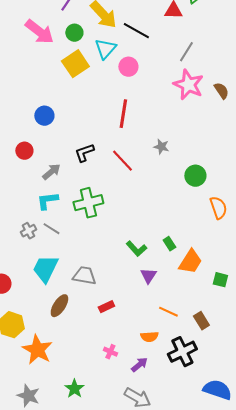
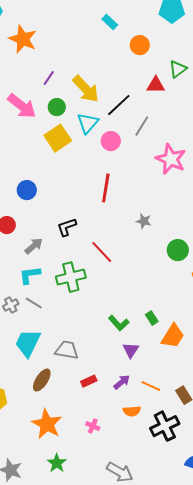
black line: (136, 31) -> (119, 105), turned -72
gray line: (186, 52) -> (142, 126), moved
red line: (122, 161) -> (102, 252), moved
orange star: (37, 350) -> (47, 424), moved
purple arrow: (139, 365) -> (122, 382), moved

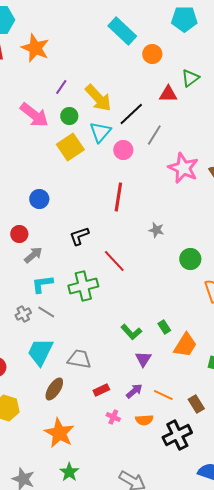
cyan rectangle: (110, 22) -> (122, 31), size x1.8
gray arrow: (34, 246) -> (33, 255), moved
pink cross: (93, 426) -> (113, 417), moved

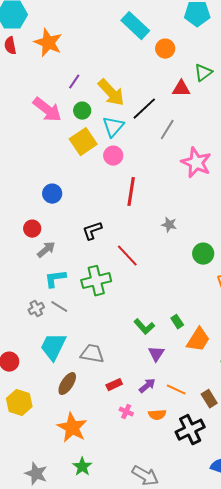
pink circle: (123, 150) -> (113, 156), moved

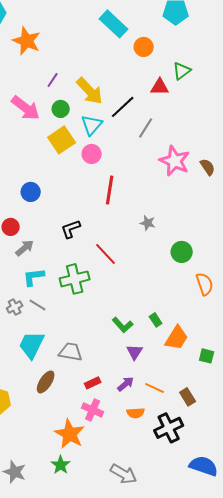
pink cross: (126, 412) -> (93, 410), moved, size x1.5
orange star: (72, 428) -> (70, 434), moved

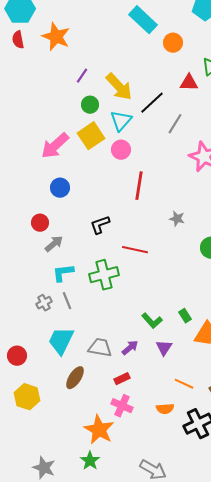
pink arrow: (26, 108) -> (55, 146), moved, turned 100
red line: (106, 254) -> (135, 250), turned -35
gray line: (38, 305) -> (67, 301), turned 36
purple arrow: (126, 384) -> (130, 348), moved

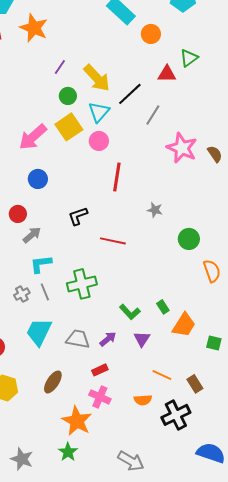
green cross: (104, 275) -> (82, 284), moved
brown ellipse: (75, 378) -> (53, 382), moved

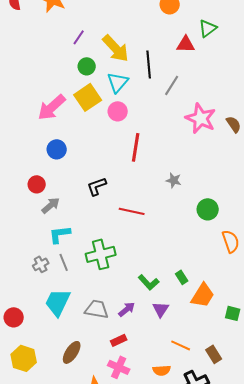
black line: (130, 94) -> (149, 64), turned -52

